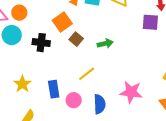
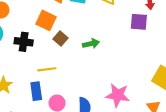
orange square: (62, 22) -> (46, 20), turned -30
yellow line: (87, 74) -> (47, 69), moved, turned 30

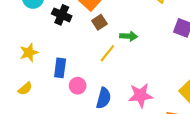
yellow line: (47, 69) -> (107, 53), moved, turned -60
pink star: (118, 95) -> (141, 95), turned -30

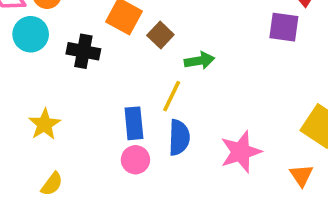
brown square: (99, 22) -> (160, 35), moved
blue rectangle: (60, 68) -> (134, 123), moved
blue semicircle: (104, 98) -> (179, 137), moved

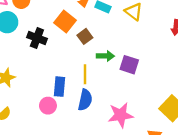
purple square: (284, 27) -> (129, 65), moved
yellow line: (172, 96) -> (85, 74), turned -36
pink circle: (135, 160) -> (48, 106), moved

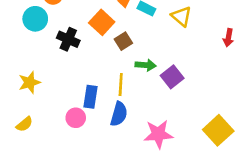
purple square: (129, 65) -> (172, 77), turned 30

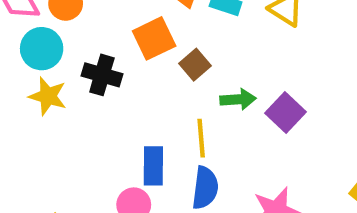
orange square: (102, 22) -> (154, 38), turned 30
yellow star: (29, 82) -> (48, 96), moved, turned -30

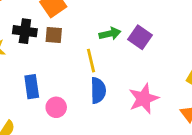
brown square: (195, 65) -> (54, 35), moved, turned -36
blue rectangle: (153, 166) -> (32, 87), moved

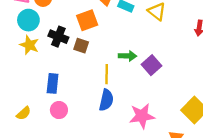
pink circle: (56, 107) -> (59, 110), moved

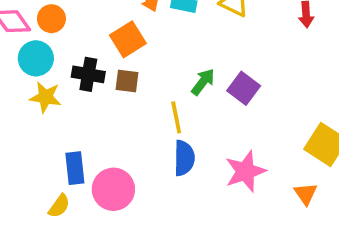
green arrow: (128, 56) -> (203, 82), turned -42
blue rectangle: (53, 83) -> (75, 168), moved
pink circle: (59, 110) -> (113, 189), size x1.5

